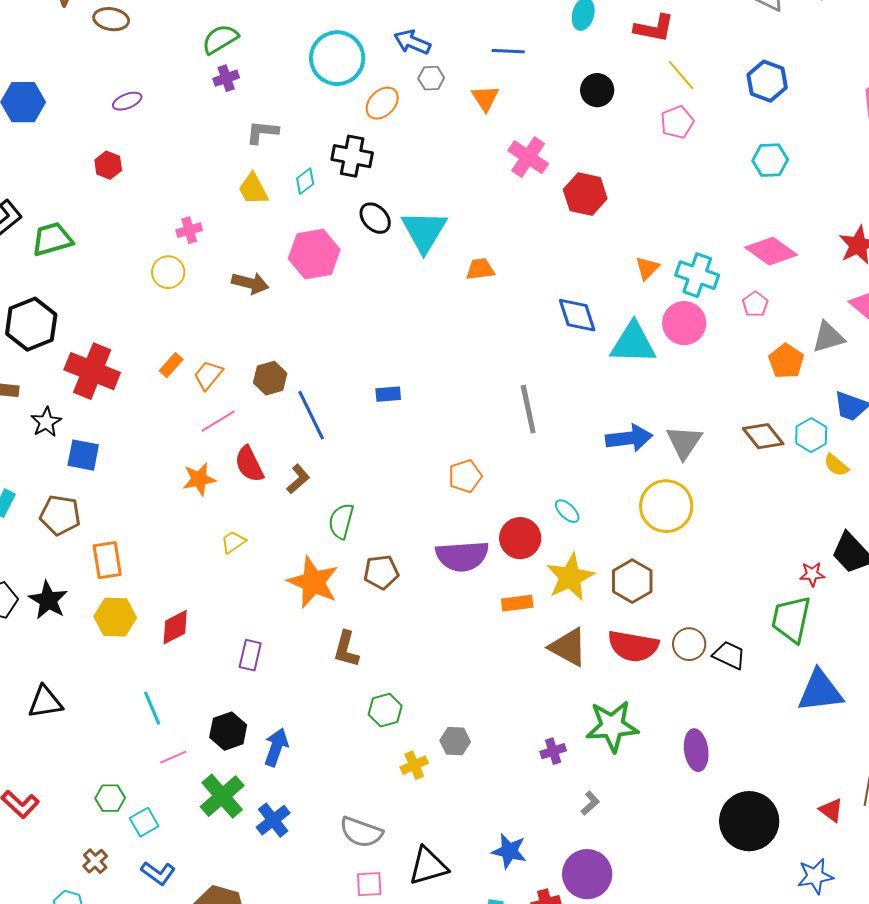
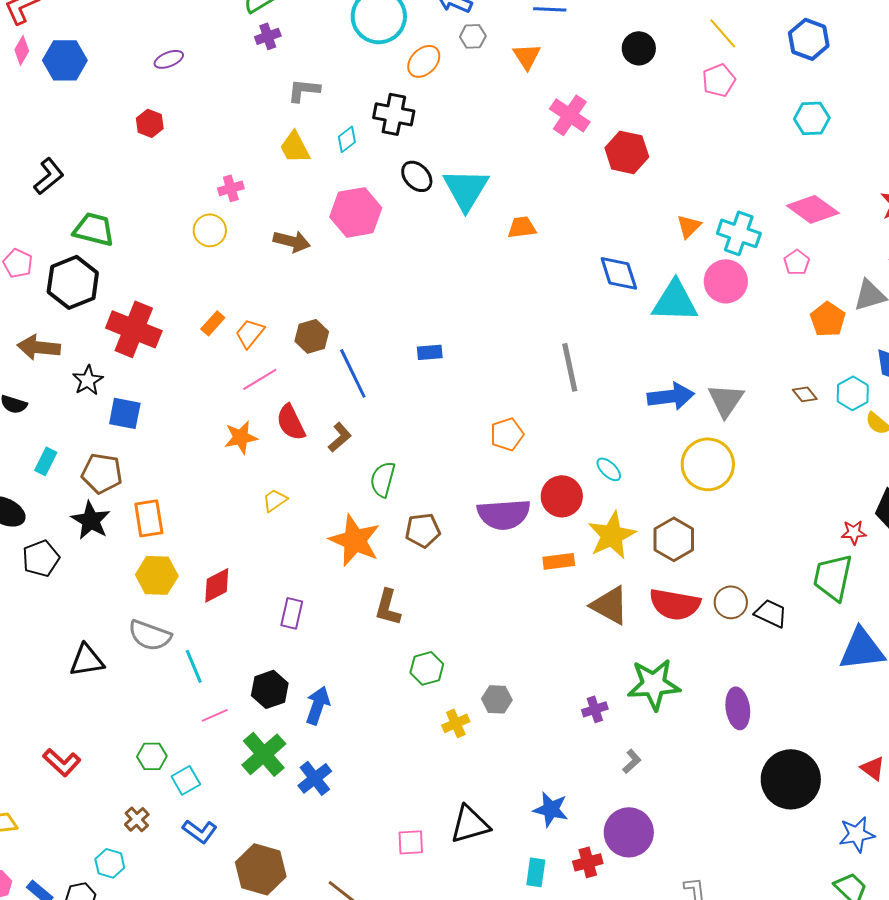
green trapezoid: (52, 239) -> (94, 229), moved, turned 30
brown diamond: (763, 436) -> (805, 394), size x0.6
black star: (48, 600) -> (91, 520), moved
gray semicircle: (361, 832) -> (150, 635), moved

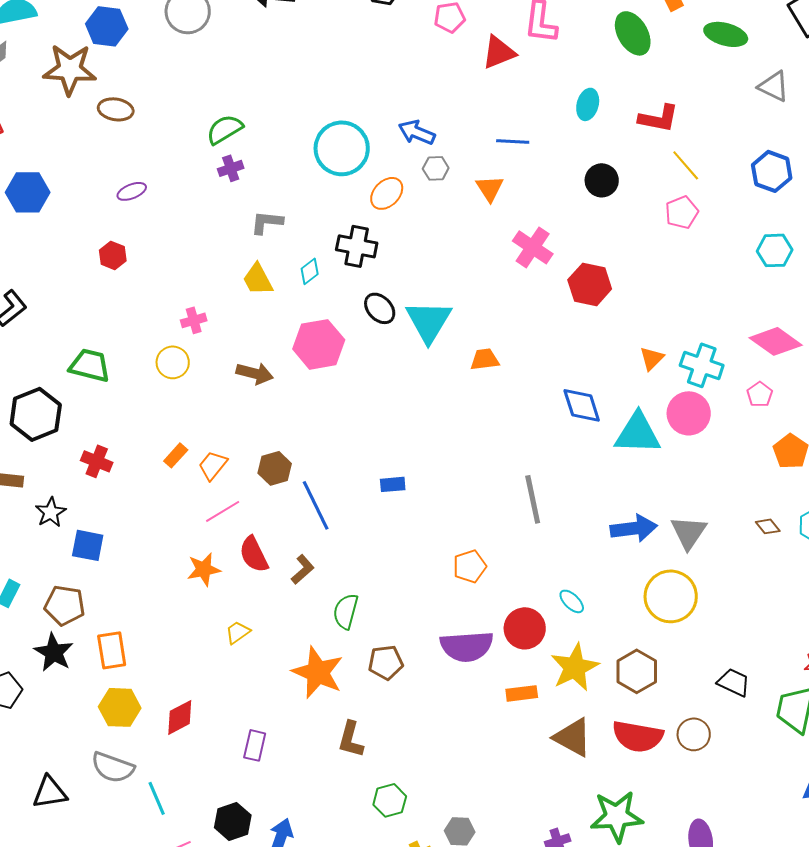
green trapezoid: (94, 229) -> (90, 365), moved
red cross: (134, 329) -> (97, 461), size x0.6
black trapezoid: (771, 613) -> (734, 682), moved

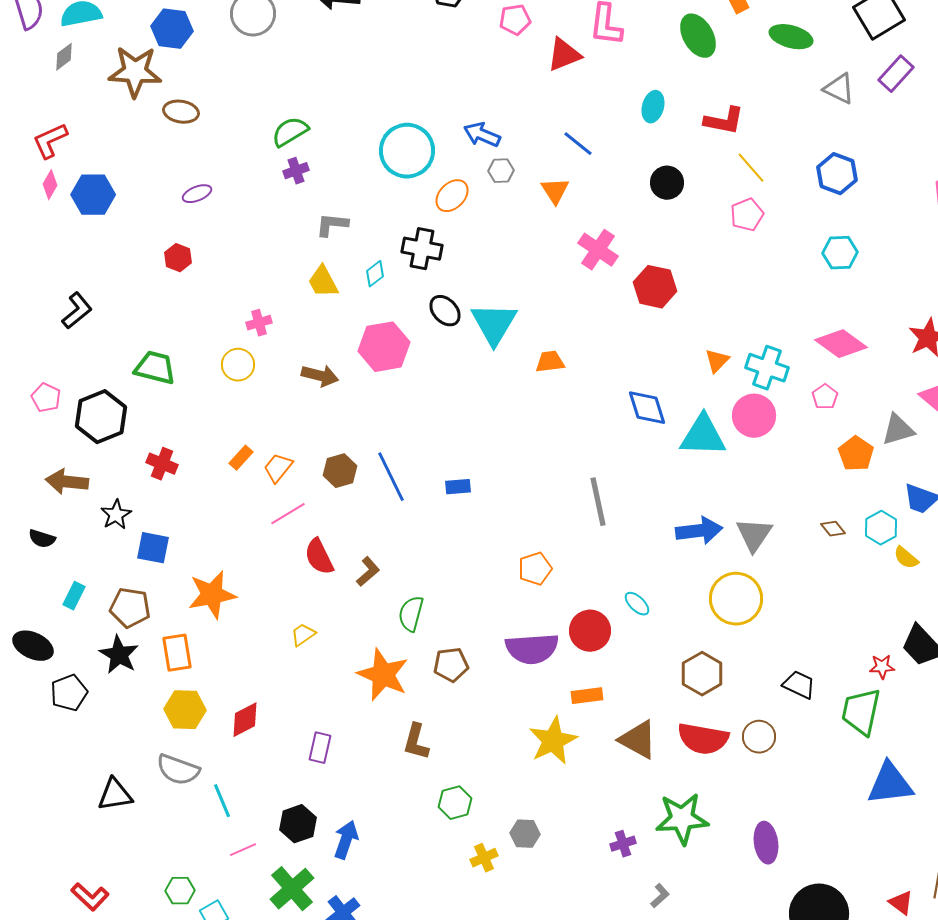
blue line: (513, 141) -> (578, 144), turned 36
blue line: (316, 505) -> (391, 477), moved
orange star: (204, 569) -> (212, 595), moved, size x1.4
yellow star: (575, 667) -> (553, 741), moved

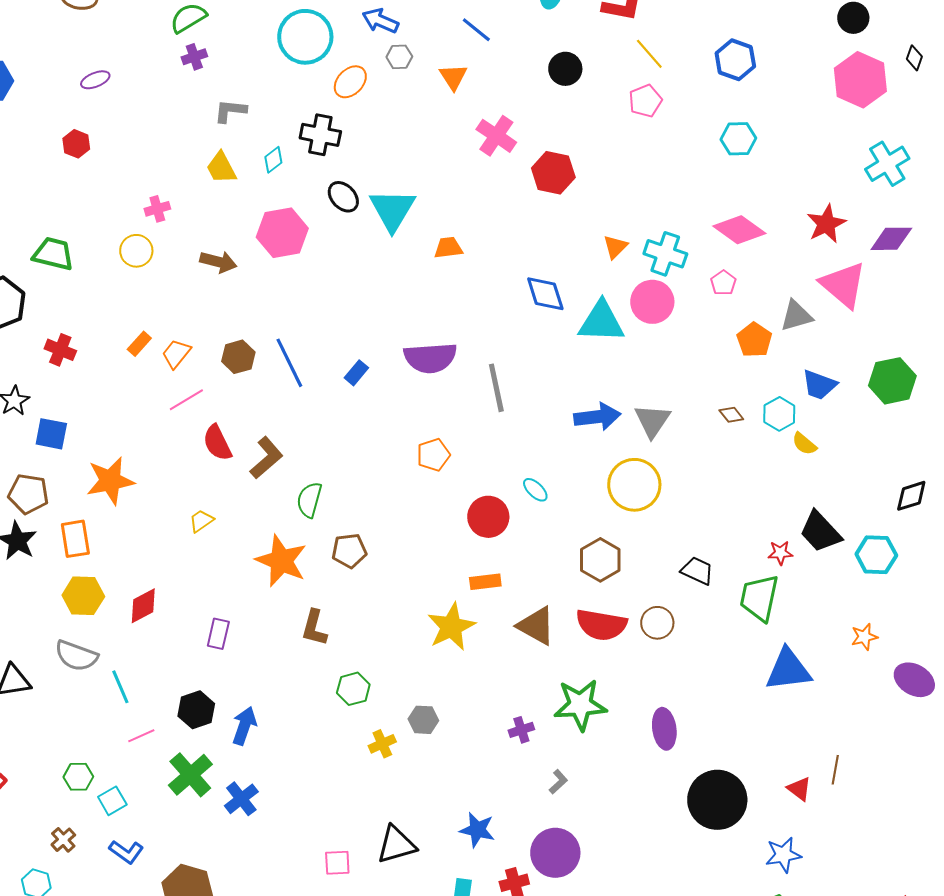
blue rectangle: (458, 487) -> (356, 373), turned -45
brown L-shape: (368, 572) -> (266, 458), size x1.4
purple semicircle: (532, 649) -> (430, 358), moved

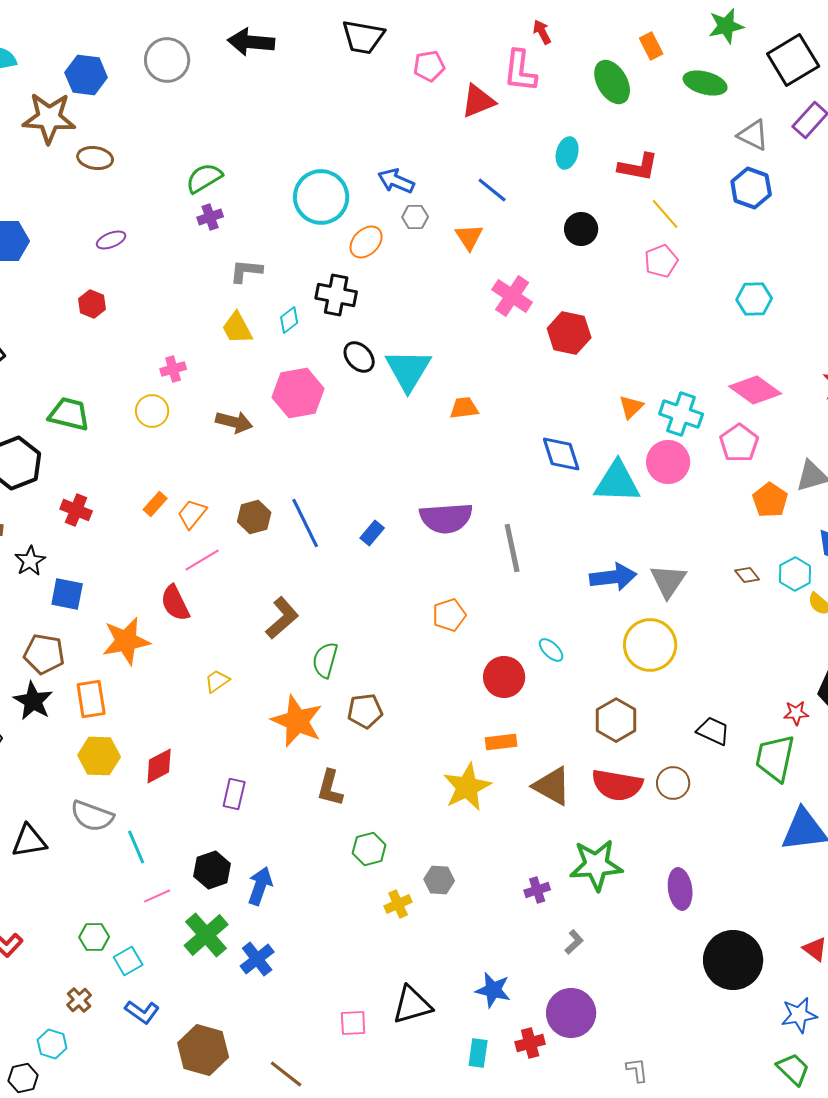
blue hexagon: (735, 60) -> (751, 188), moved
pink pentagon: (723, 283) -> (739, 443), size x1.5
red semicircle: (217, 443) -> (175, 603), moved

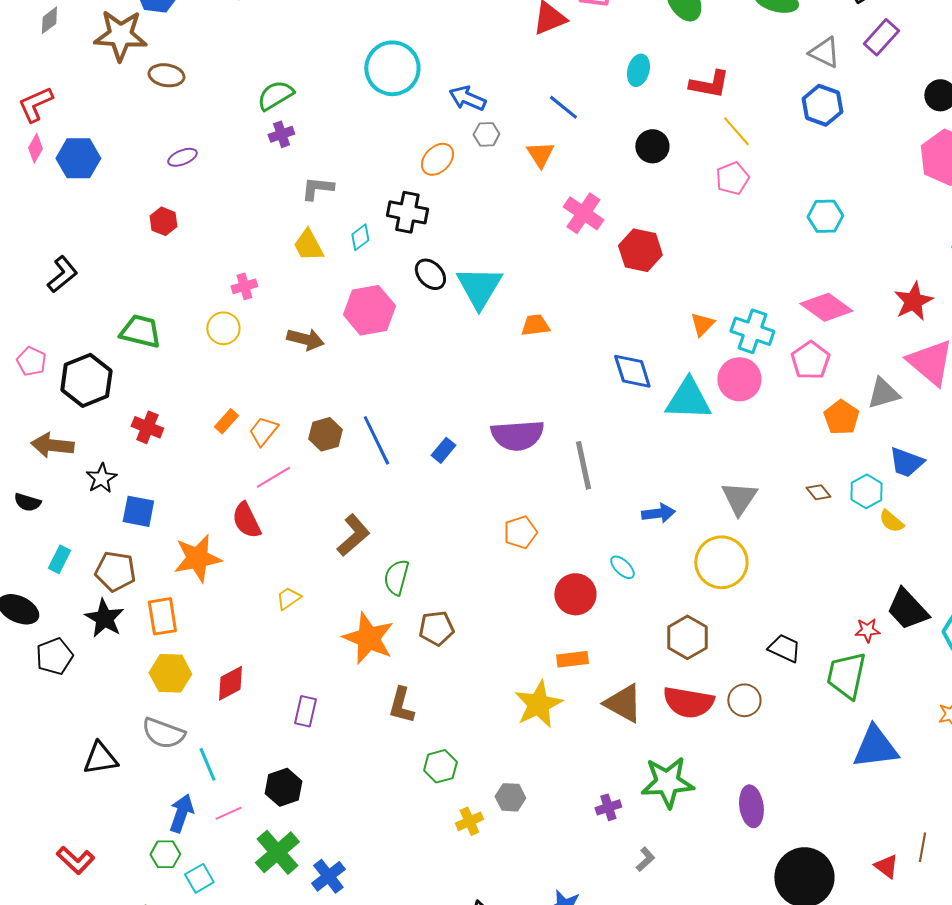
cyan circle: (321, 197) -> (392, 68), moved
blue arrow: (613, 577) -> (658, 513), moved, size x0.7
blue arrow: (260, 886) -> (181, 813), moved

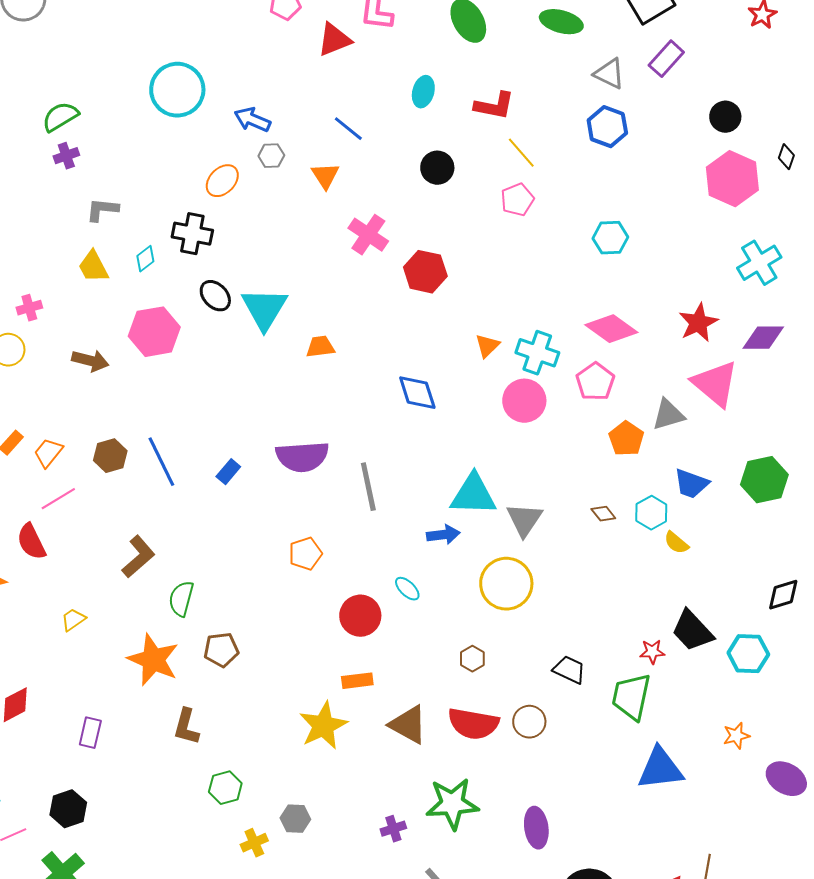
cyan triangle: (688, 399) -> (473, 495), moved
brown hexagon: (687, 637) -> (472, 659), size x0.6

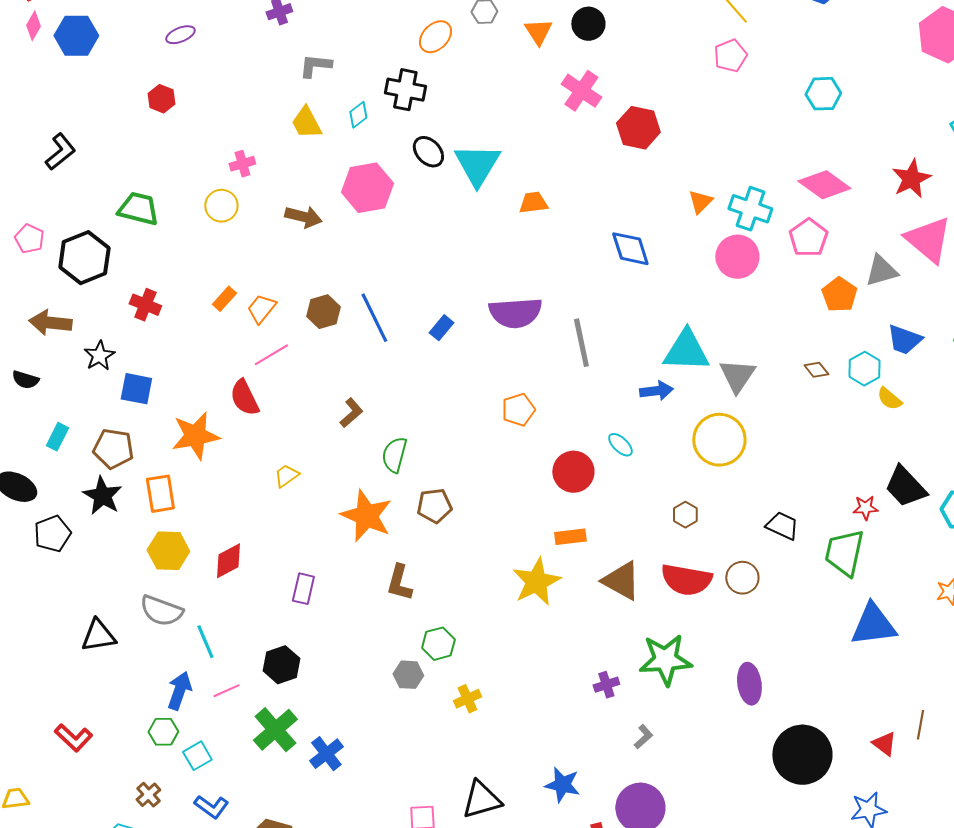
black circle: (437, 168) -> (588, 24), moved
brown L-shape: (138, 557) -> (351, 413), size x0.7
gray hexagon: (295, 819) -> (408, 675), moved

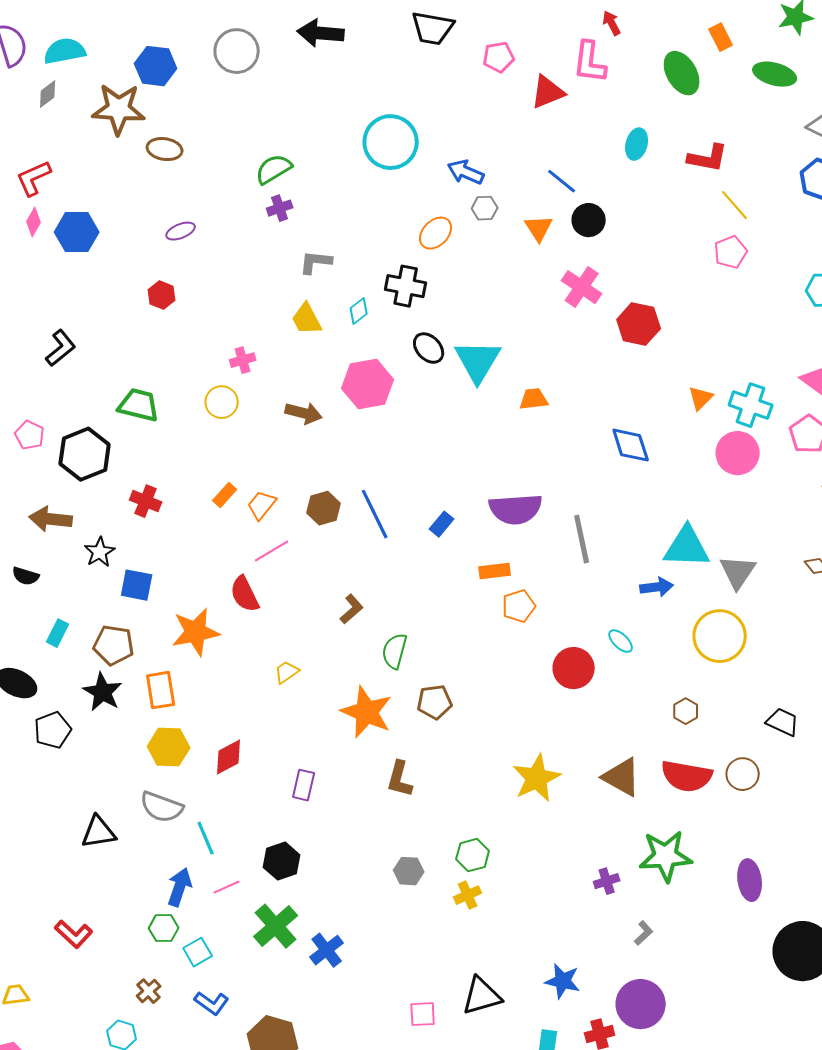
orange rectangle: (570, 537) -> (495, 571), moved
green hexagon: (438, 644) -> (473, 855), moved

